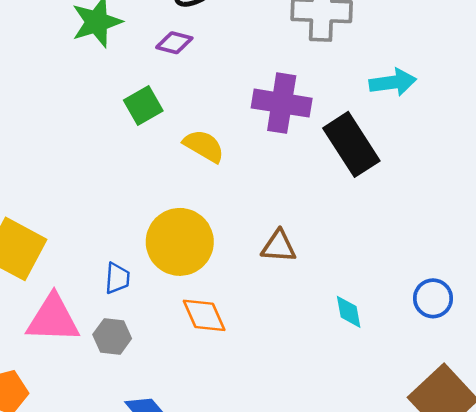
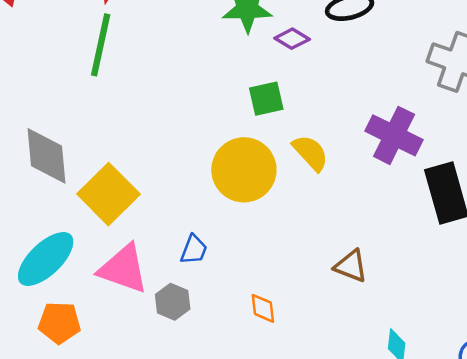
purple diamond: (174, 43) -> (292, 39), moved
yellow circle: (180, 242) -> (244, 170), moved
orange diamond: (204, 315) -> (263, 308), size x0.7

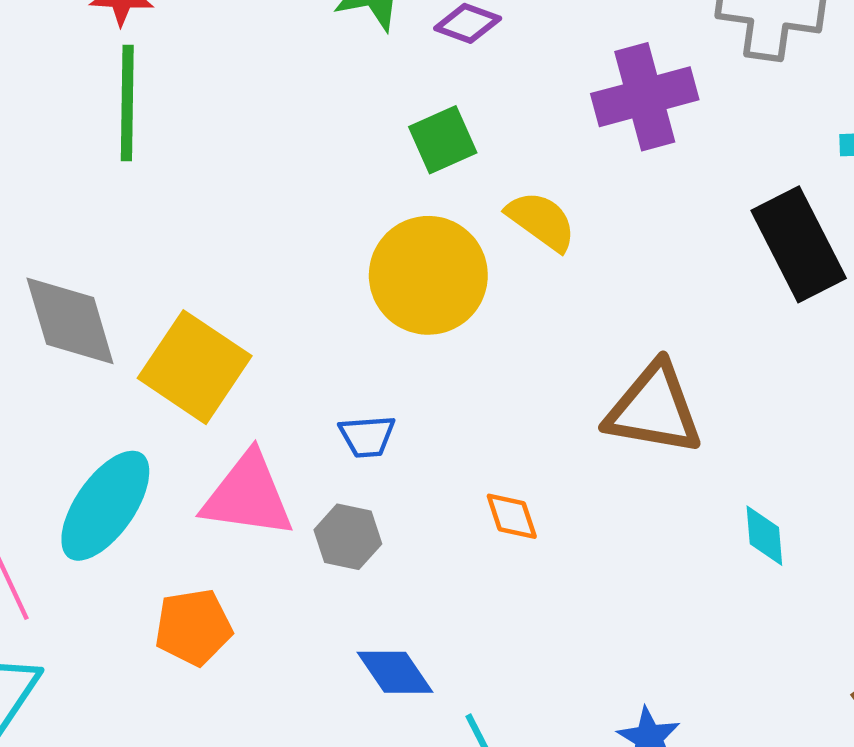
purple cross: (394, 135) -> (645, 97), moved, turned -30
blue trapezoid: (194, 250) -> (367, 436), turned 76
brown triangle: (351, 266) -> (654, 409), size x1.6
orange pentagon: (59, 323) -> (193, 627), moved

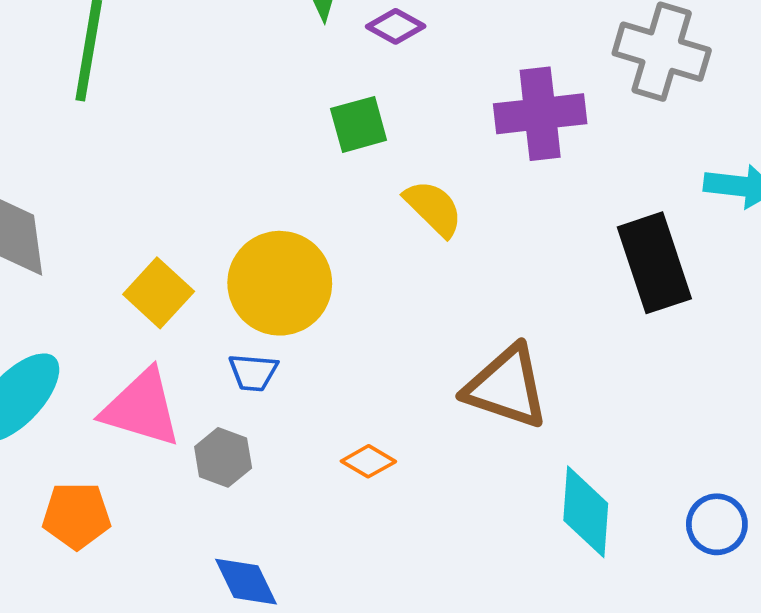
yellow circle: (428, 275) -> (280, 283), moved
yellow square: (195, 367) -> (159, 293), moved, size x0.7
orange diamond: (512, 516) -> (368, 461), turned -50
cyan diamond: (764, 536) -> (586, 512), size x1.6

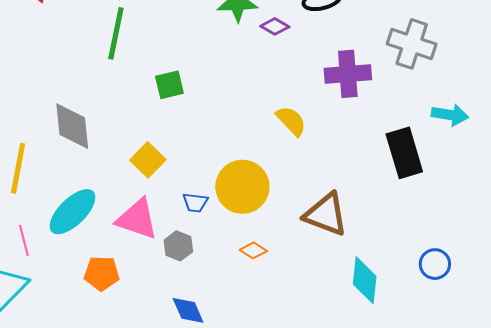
green square: (359, 124) -> (169, 85), moved
yellow circle: (280, 283) -> (242, 187), moved
blue circle: (717, 524) -> (435, 264), moved

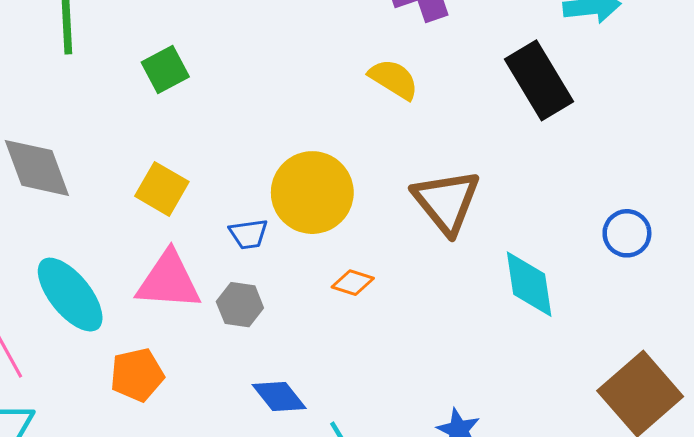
yellow semicircle: (291, 121) -> (394, 79), moved
cyan ellipse: (73, 212) -> (70, 295), turned -70
brown triangle: (326, 214) -> (446, 202), turned 45

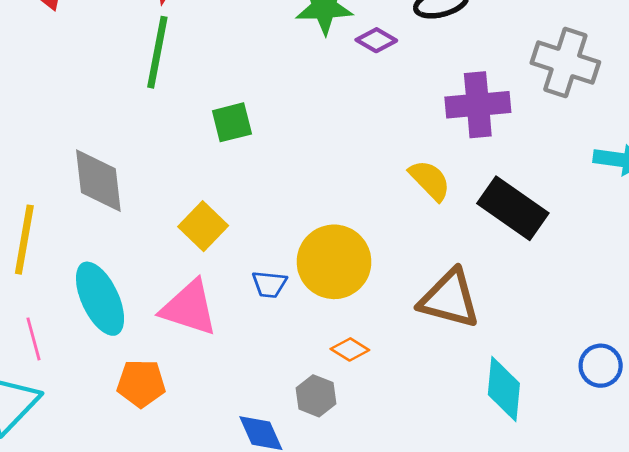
black rectangle: (539, 80) -> (513, 208), moved, turned -38
brown triangle: (446, 202) -> (449, 299), turned -50
gray hexagon: (240, 305) -> (316, 396), moved

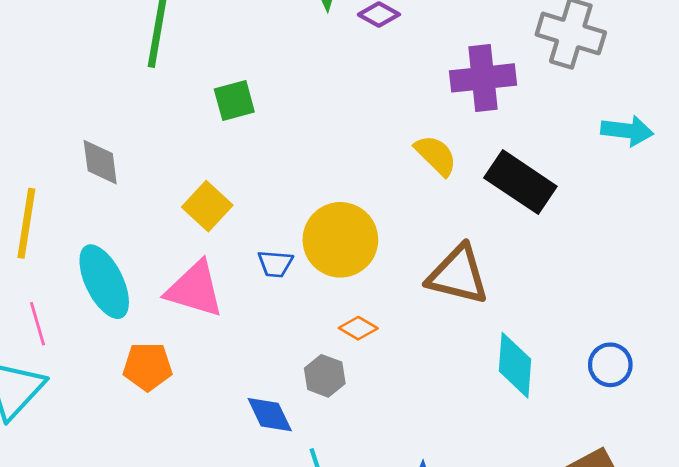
gray diamond: (98, 181) -> (100, 162), size x0.7
blue circle: (601, 366) -> (610, 365), moved

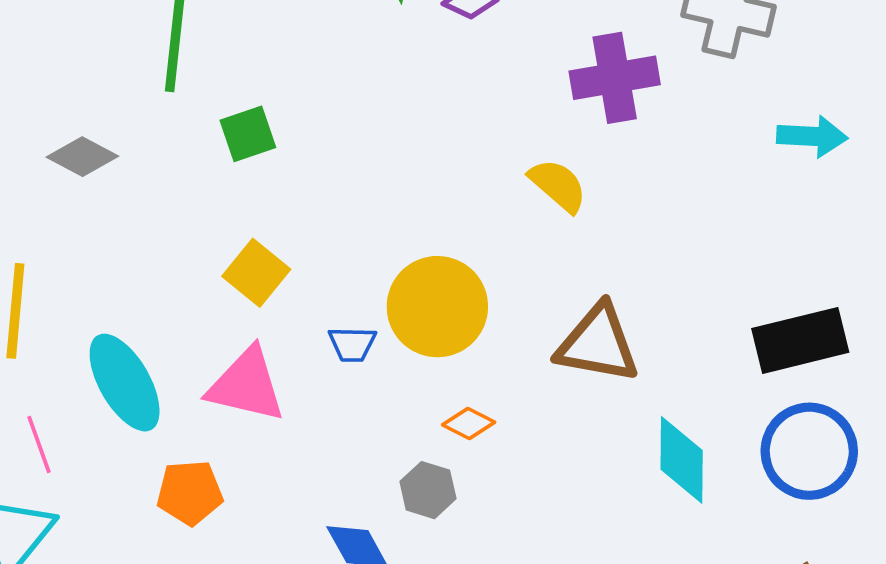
green square: (234, 101) -> (248, 134), moved
gray diamond: (100, 162) -> (82, 157), moved, turned -51
black rectangle: (520, 182) -> (800, 340), moved, turned -44
blue circle: (610, 365) -> (809, 451), size x1.6

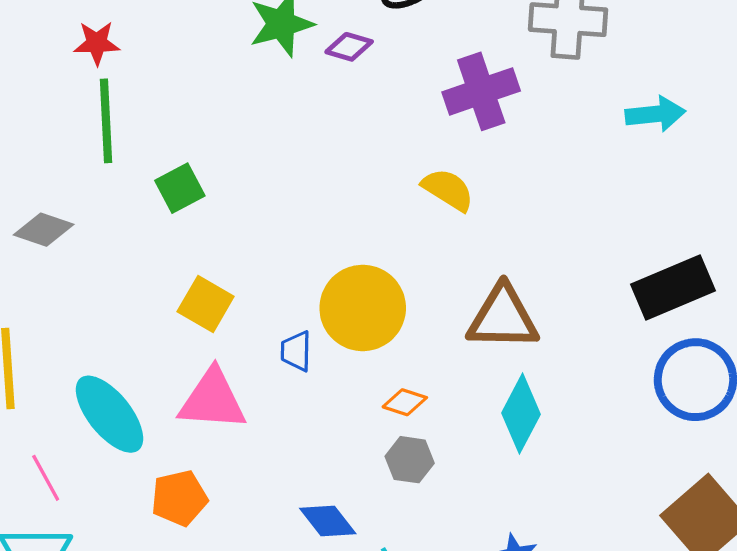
blue trapezoid: (352, 344) -> (296, 351), turned 99
cyan diamond: (682, 460) -> (521, 414), moved, turned 36
gray hexagon: (428, 490) -> (410, 460), moved

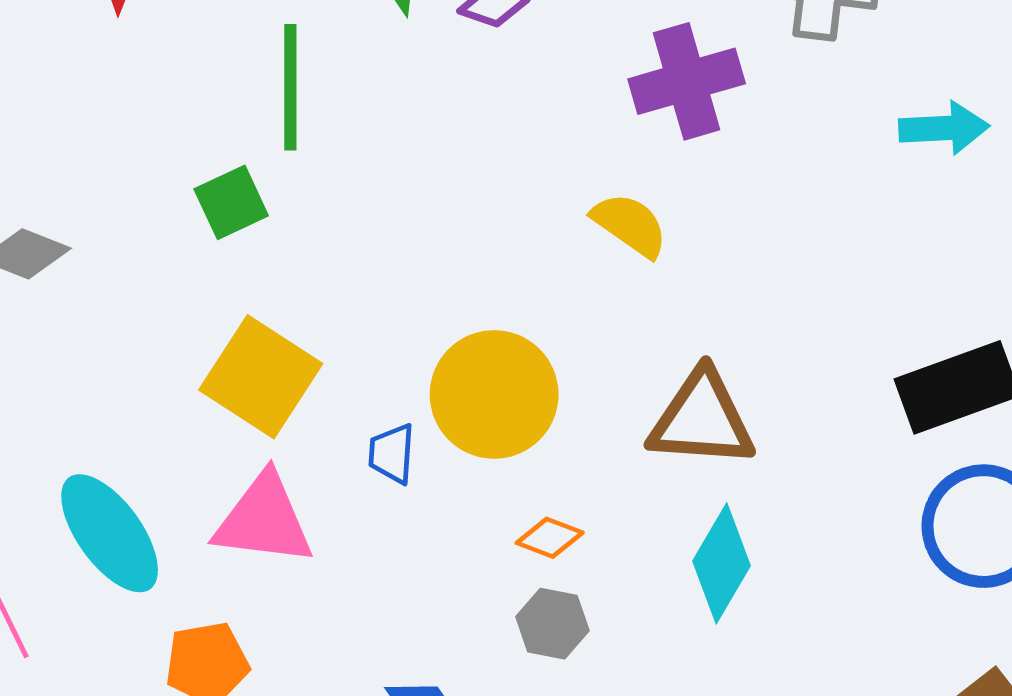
green line: (106, 121) -> (290, 87), moved
yellow square: (206, 304) -> (261, 377), size x1.4

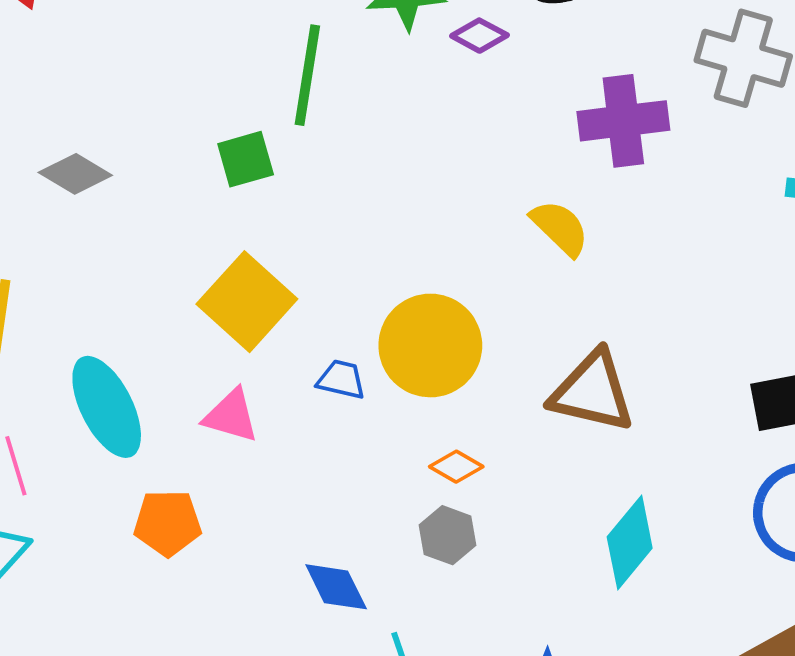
blue trapezoid: (392, 454) -> (341, 379), turned 90
pink triangle: (264, 520) -> (231, 416), size x0.7
cyan diamond: (722, 563) -> (630, 542), moved

